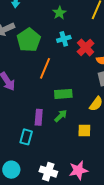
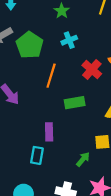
red cross: (86, 47) -> (92, 70), moved
green arrow: (61, 116) -> (83, 159), moved

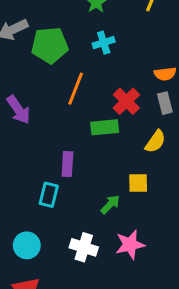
green pentagon: (30, 45) -> (50, 45), turned 30
red cross: (92, 70) -> (126, 101), moved

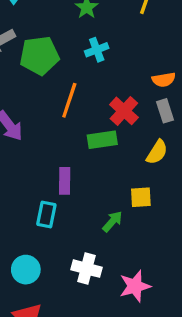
pink star: (130, 245) -> (135, 286), moved

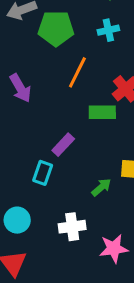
purple rectangle: (65, 181) -> (63, 145), turned 35
white cross: (87, 269) -> (72, 227), turned -30

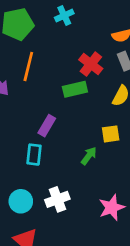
orange line: (77, 72) -> (28, 66), moved
white cross: (72, 227) -> (57, 199), moved

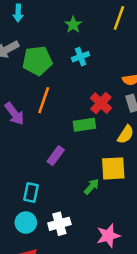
yellow square: (111, 134) -> (113, 168), size x1.5
cyan rectangle: (34, 155) -> (31, 193), moved

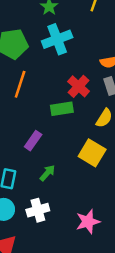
cyan cross: (81, 57) -> (57, 39), size x1.6
yellow square: (113, 168) -> (92, 153), turned 35
green arrow: (92, 187) -> (47, 173), moved

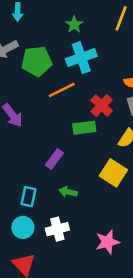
orange line: (20, 84) -> (62, 90), moved, turned 44
green arrow: (47, 173) -> (68, 192), turned -120

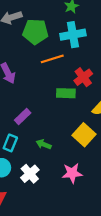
purple rectangle: (54, 159) -> (23, 116), moved
white cross: (57, 229) -> (30, 174), turned -36
pink star: (107, 242) -> (72, 173), moved

